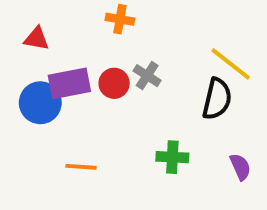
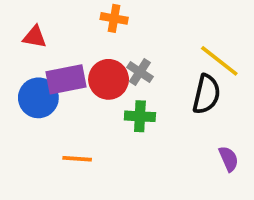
red circle: (114, 83) -> (109, 79), size x1.4
green cross: (172, 157) -> (140, 116), moved

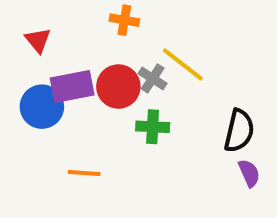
red triangle: (35, 37) -> (38, 40), turned 40
yellow line: (219, 61) -> (183, 64), moved
black semicircle: (206, 94) -> (239, 131), moved

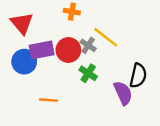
red triangle: (38, 40) -> (22, 23), size x1.5
green cross: (153, 127) -> (88, 73), turned 30
purple semicircle: (249, 173) -> (123, 93), moved, size x1.5

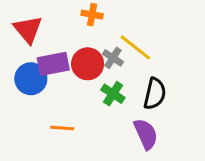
black semicircle: (138, 76) -> (155, 94), moved
purple semicircle: (123, 93) -> (146, 134), moved

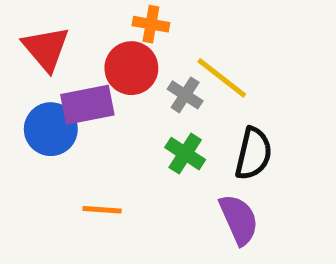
red circle: (88, 64) -> (131, 68), moved

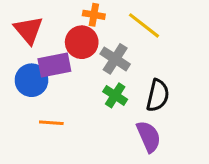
yellow line: (222, 78) -> (144, 25), moved
gray cross: (185, 95) -> (115, 59), size x1.4
orange line: (102, 210) -> (51, 123), moved

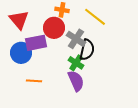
black semicircle: (158, 95) -> (87, 50), moved
purple semicircle: (149, 137) -> (76, 81), moved

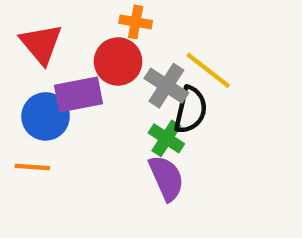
yellow line: (95, 17) -> (208, 70), moved
orange line: (34, 81) -> (32, 167), moved

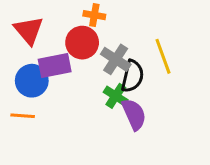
yellow line: (208, 70) -> (163, 56), moved, turned 32
purple semicircle: (166, 178) -> (134, 114), moved

